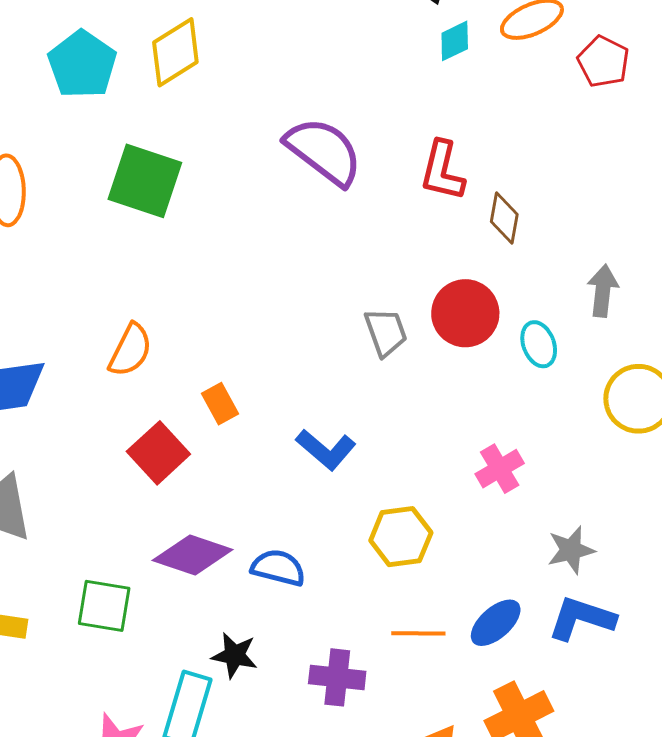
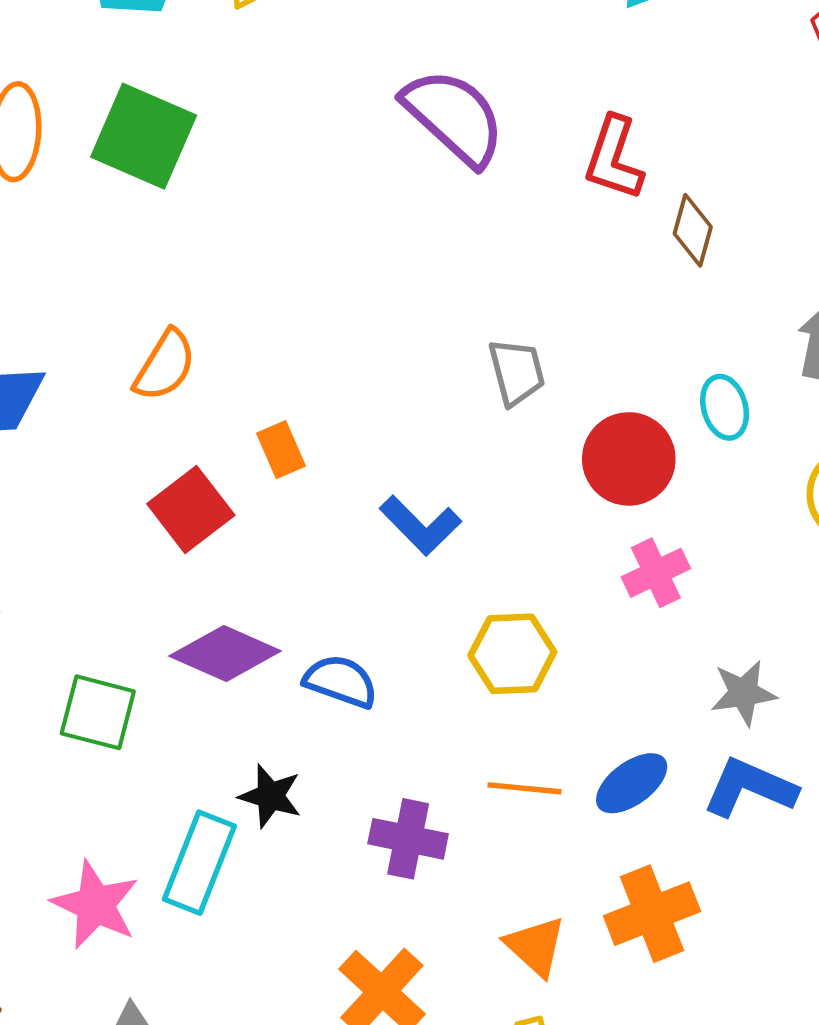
green square: (145, 181) -> (144, 136), moved
red circle: (465, 313) -> (629, 459), moved

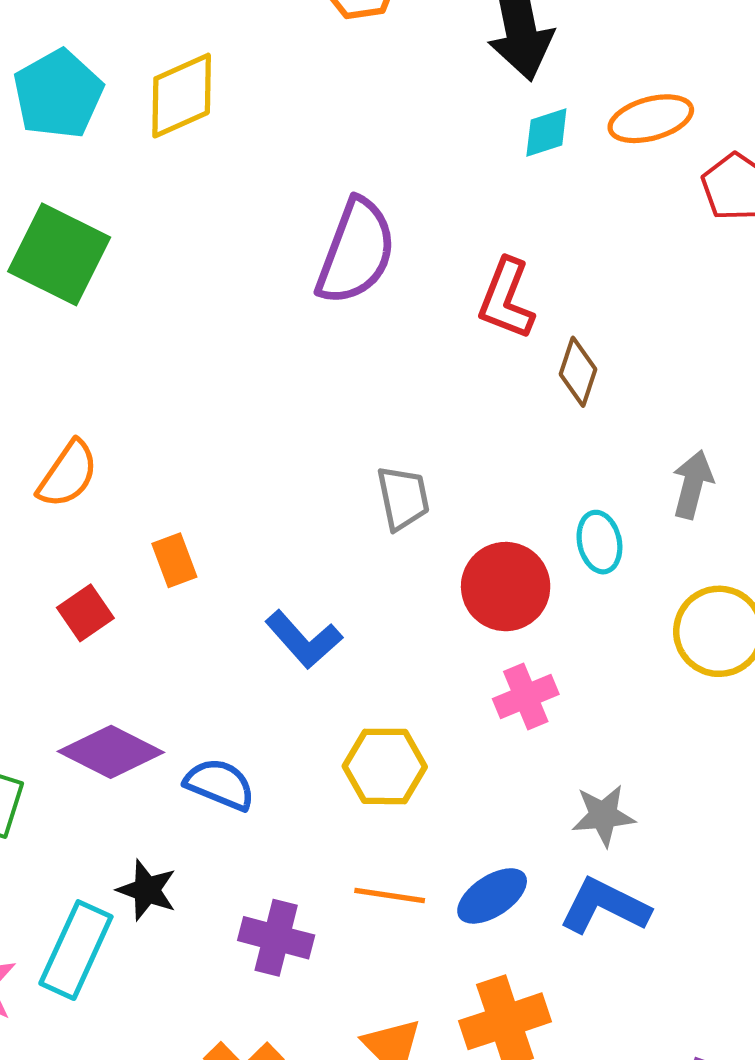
purple semicircle: (454, 117) -> (356, 252), turned 65
red square: (191, 509) -> (85, 613), size x0.7

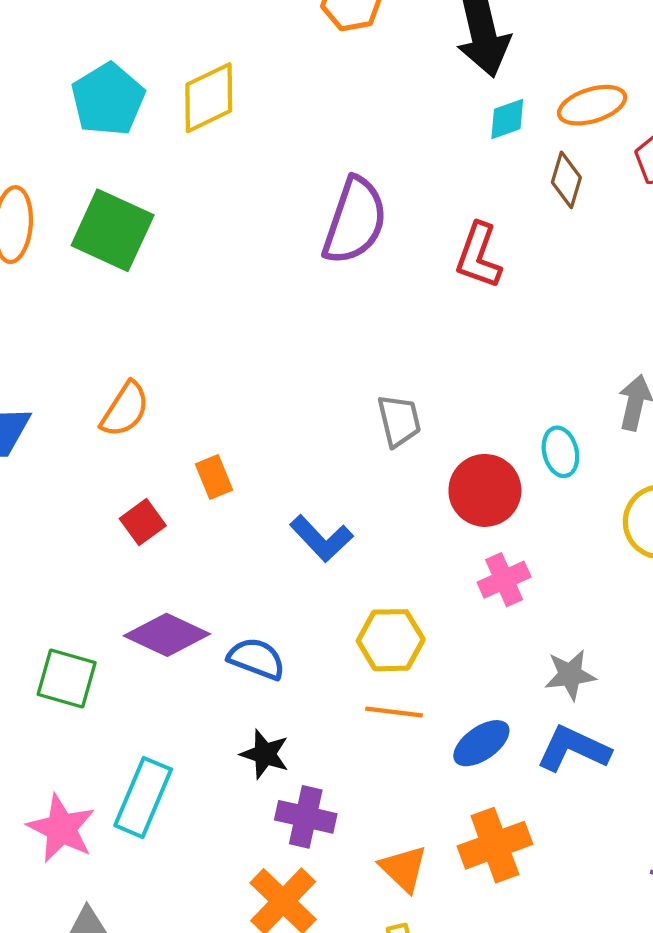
brown diamond: (578, 372) -> (566, 180), moved
black star: (147, 890) -> (265, 754), moved
orange line: (390, 895) -> (394, 712), moved
purple cross: (276, 938) -> (306, 817), moved

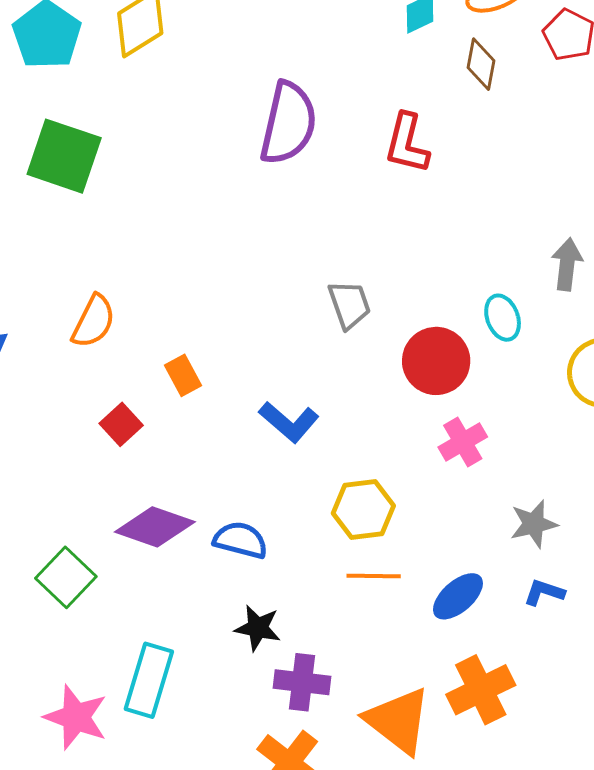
green square: (67, 678) -> (66, 577), turned 34
blue L-shape: (573, 749) -> (544, 592), size x0.6
orange triangle: (404, 869) -> (398, 721), size x1.5

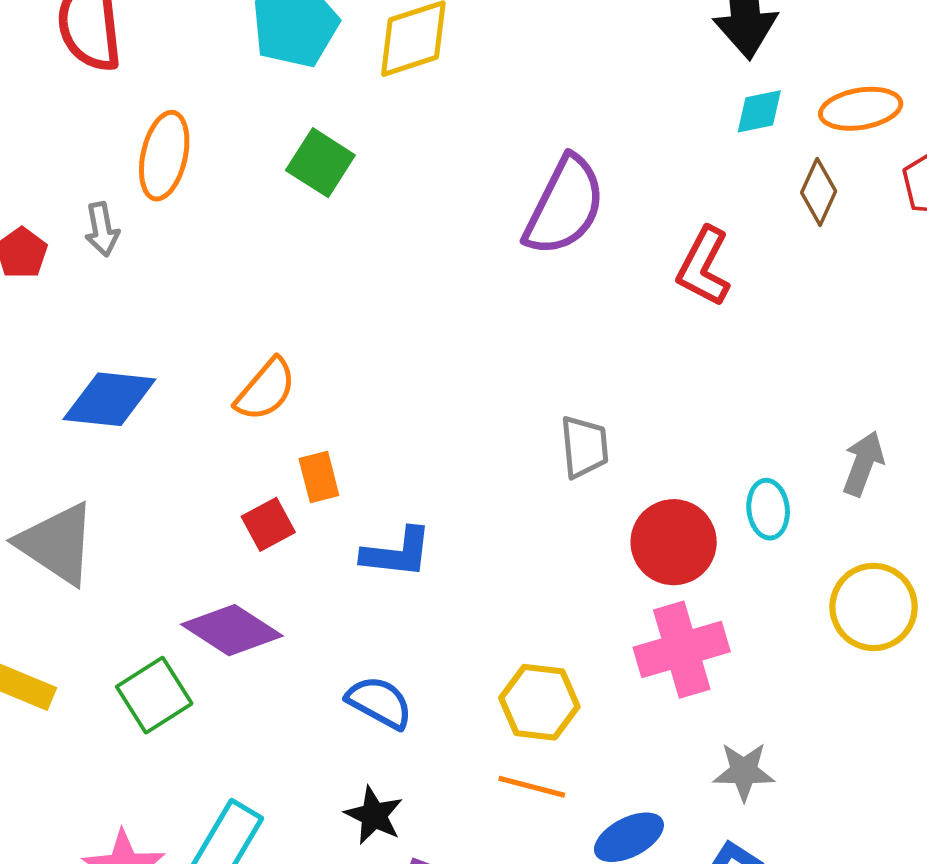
green square: (64, 156) -> (320, 163), moved, size x0.7
orange rectangle: (183, 375) -> (319, 477), moved
blue L-shape: (289, 422) -> (397, 553), moved, turned -48
pink cross: (463, 442) -> (682, 650), size x1.5
purple diamond: (155, 527) -> (232, 630), moved

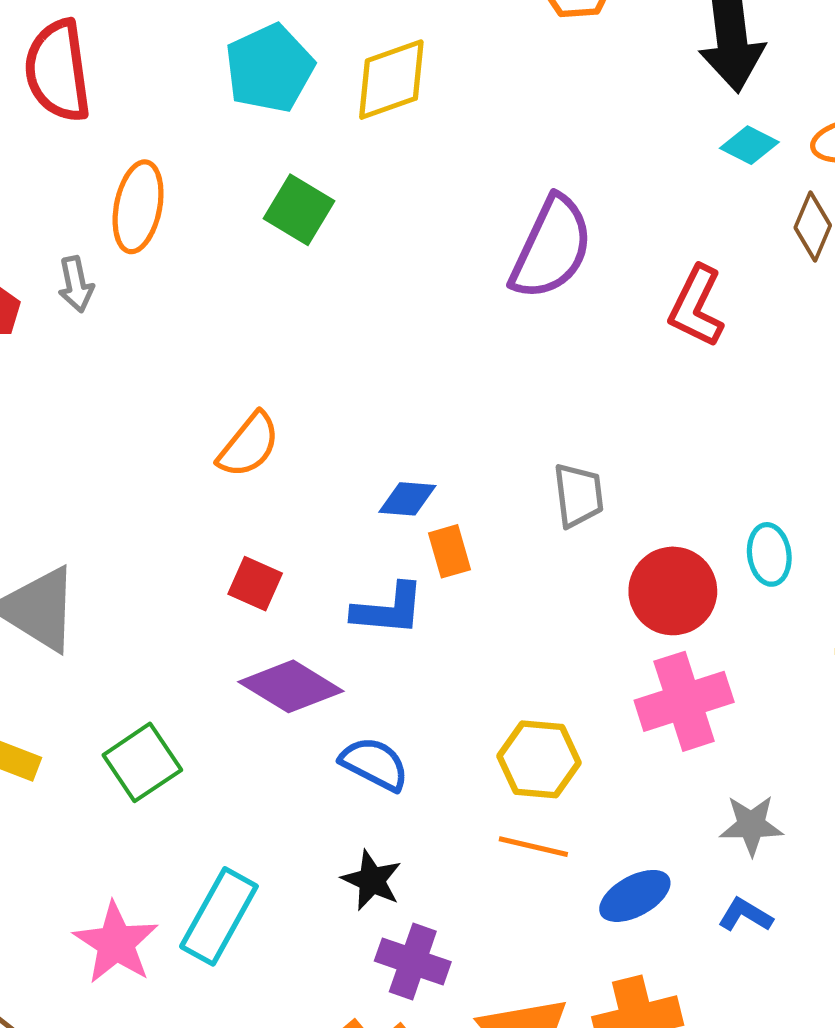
cyan diamond: (759, 111) -> (749, 145), turned 40
blue diamond: (109, 399) -> (407, 499), moved, size x0.6
orange rectangle: (319, 477) -> (449, 551), moved
red square: (268, 524) -> (255, 584), turned -36
purple diamond: (232, 630) -> (291, 686), moved

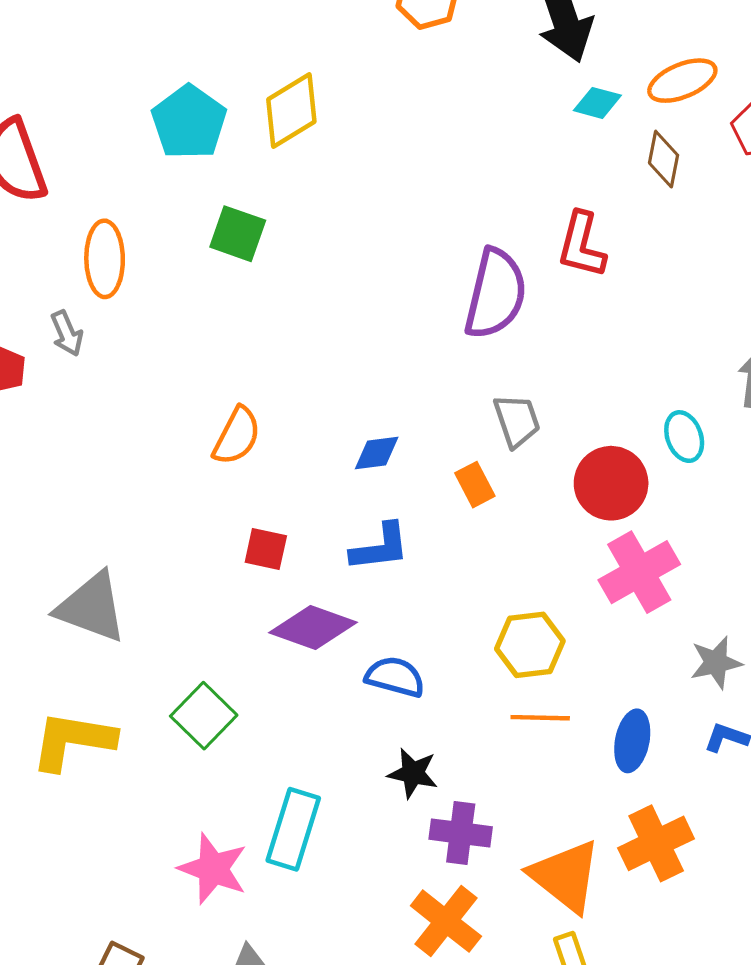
purple semicircle: (552, 248) -> (495, 294), moved
orange rectangle: (449, 551) -> (475, 485), moved
blue ellipse: (635, 896) -> (632, 741), turned -38

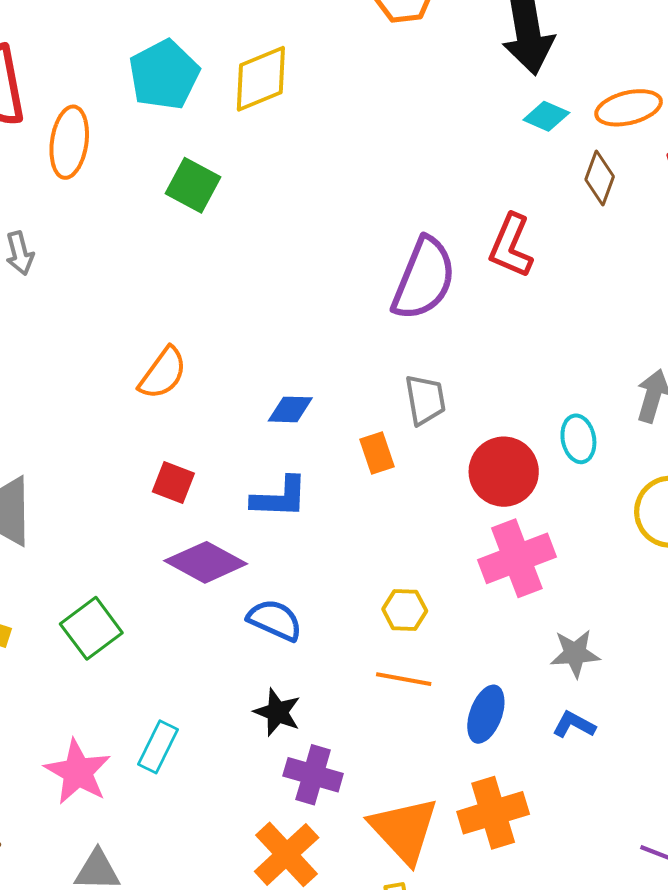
orange ellipse: (105, 259) -> (69, 142), moved
yellow hexagon: (530, 645) -> (405, 610), size x0.7
cyan rectangle: (293, 829) -> (158, 747), size x0.7

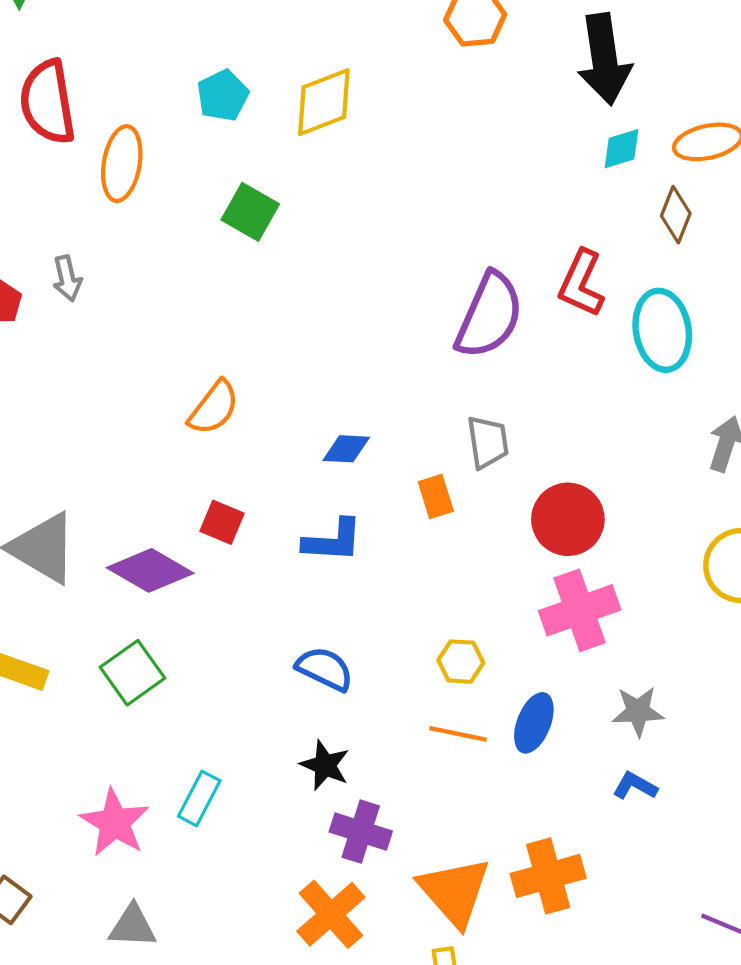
cyan pentagon: (164, 75) -> (223, 95), size x0.7
cyan diamond: (546, 116) -> (622, 149), turned -42
cyan ellipse: (578, 439) -> (662, 330), moved, size x1.6
purple diamond: (206, 562) -> (150, 570), moved
blue ellipse: (486, 714) -> (534, 723), moved

